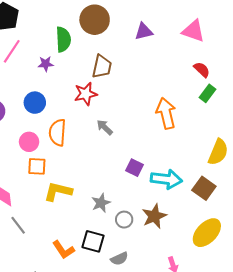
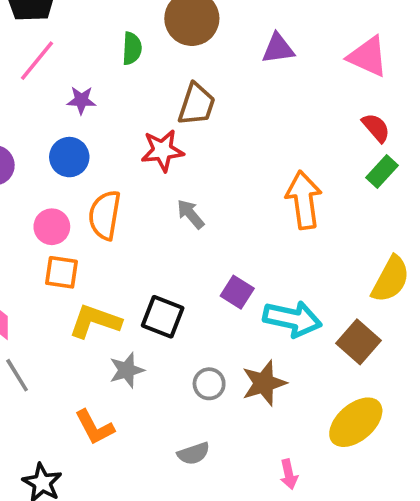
green semicircle: (63, 39) -> (132, 48), size x0.7
purple star: (46, 64) -> (81, 100), moved
gray star: (101, 203) -> (127, 370), moved
black square: (93, 241) -> (163, 317), moved

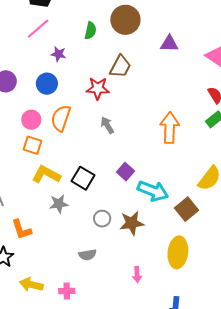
yellow ellipse: (356, 422) -> (178, 252), turned -52
orange L-shape: (94, 427) -> (22, 229), moved

